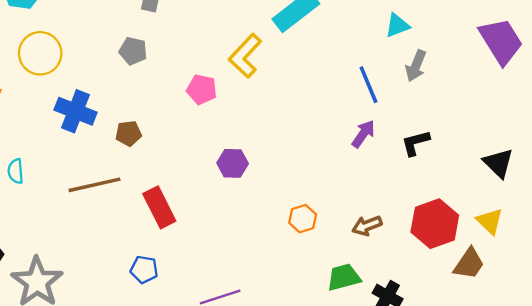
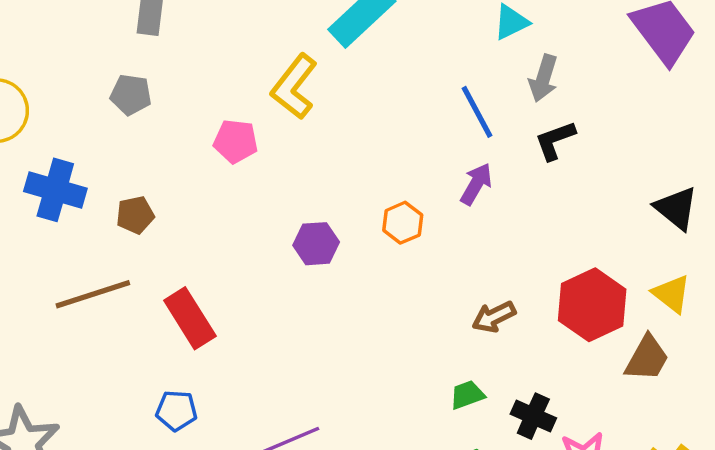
black L-shape: (416, 143) -> (555, 140), moved
purple hexagon: (233, 163) -> (316, 244), moved
orange hexagon: (303, 219) -> (403, 223), moved
green trapezoid: (344, 277) -> (467, 395), size x0.7

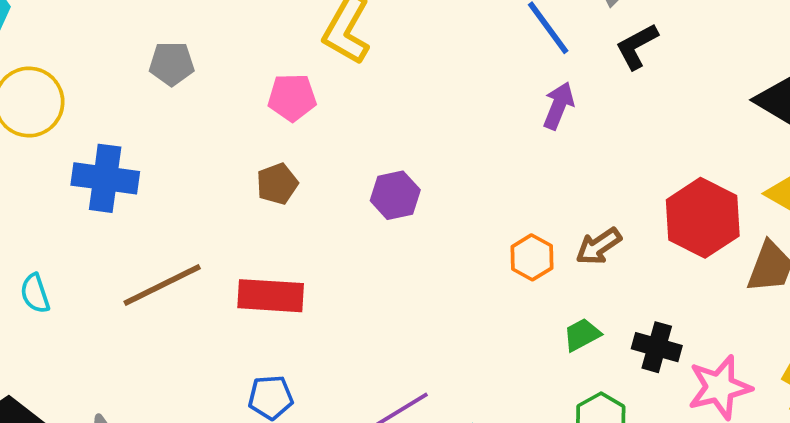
brown pentagon: (135, 215) -> (277, 184), moved
orange hexagon: (403, 223) -> (532, 257), moved
red rectangle: (190, 318) -> (271, 296), turned -46

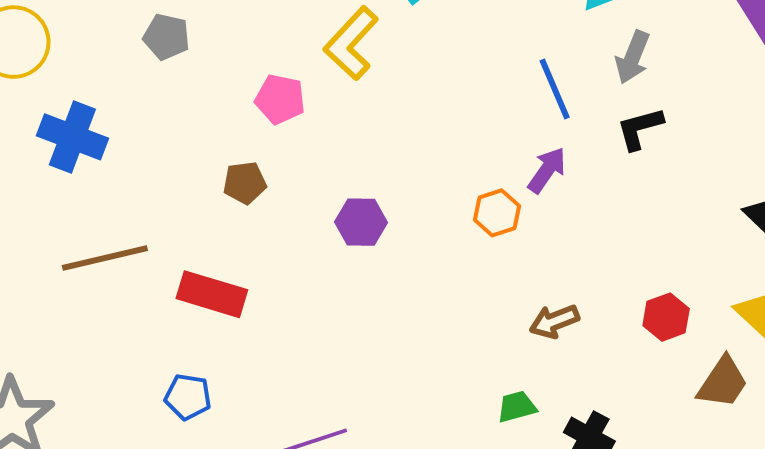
red hexagon: (703, 218) -> (666, 317), size x0.6
orange hexagon: (532, 257) -> (497, 213), moved

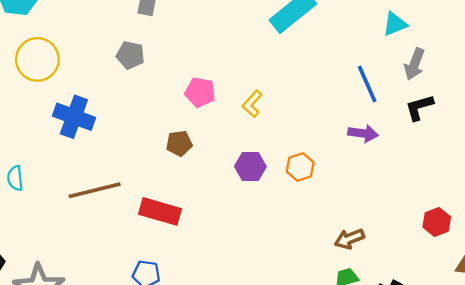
yellow L-shape: (351, 43) -> (252, 104), moved, size x0.6
purple arrow: (547, 170) -> (363, 133), turned 64
orange hexagon: (497, 213) -> (300, 167), moved
brown arrow: (554, 321) -> (349, 239), moved

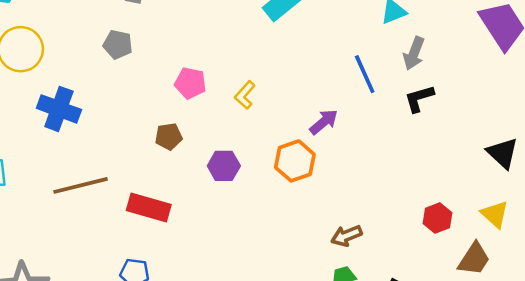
purple arrow: (363, 133) -> (324, 122), moved, turned -48
purple hexagon: (250, 166) -> (224, 166), moved
orange hexagon: (300, 167) -> (295, 161), size x1.4

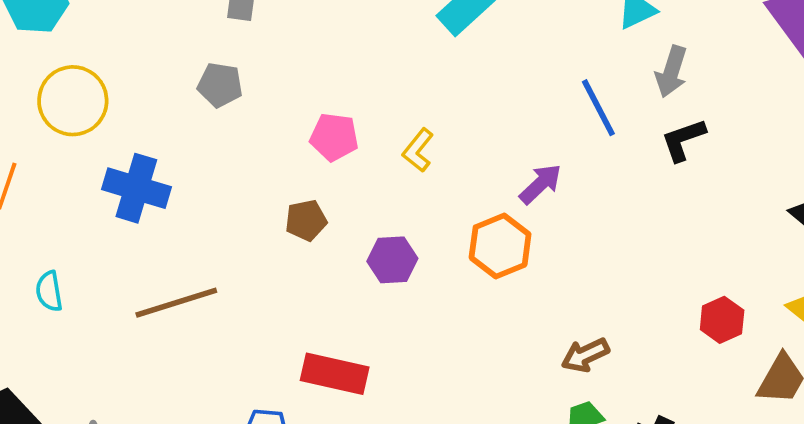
red rectangle: (149, 208) -> (335, 374), moved

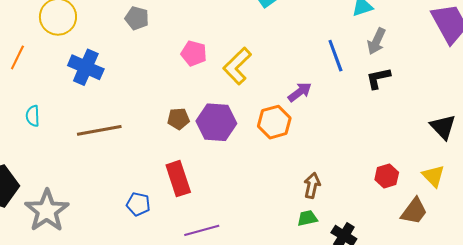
yellow L-shape: (418, 150) -> (237, 66), size x1.6
brown pentagon: (306, 220) -> (178, 119), moved
purple hexagon: (392, 260) -> (216, 122), size x1.5
brown arrow: (585, 355) -> (312, 185), turned 120
red rectangle: (335, 374) -> (178, 179), turned 52

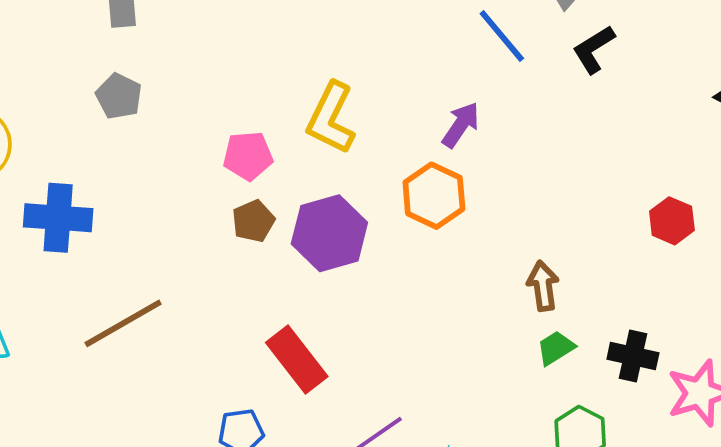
gray pentagon: (137, 18) -> (119, 96), turned 30
pink pentagon: (194, 53) -> (248, 156), moved
brown pentagon: (178, 119) -> (253, 221), moved

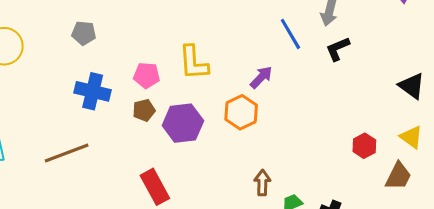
gray pentagon: (119, 96) -> (84, 33), turned -30
yellow L-shape: (331, 118) -> (194, 63), turned -39
blue cross: (58, 218) -> (93, 91), moved
brown arrow: (543, 286) -> (262, 183), moved

